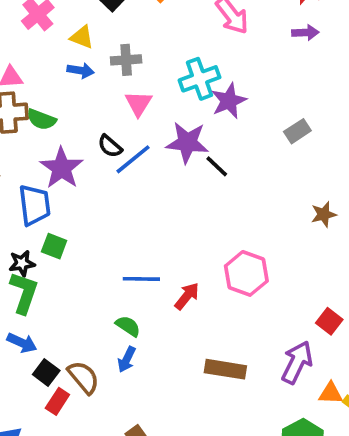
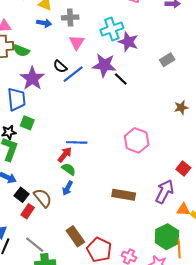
purple star: (229, 101) -> (128, 42), turned -30
red arrow: (187, 296) -> (65, 155), moved

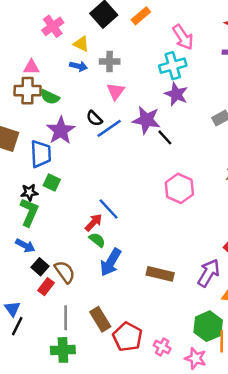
cyan cross: (112, 29) -> (173, 66), moved
pink hexagon: (137, 140) -> (179, 188), moved
blue line: (77, 142) -> (109, 209), turned 42
blue arrow: (68, 188) -> (111, 262), moved, size x1.6
gray line: (35, 245) -> (66, 318), moved, turned 48

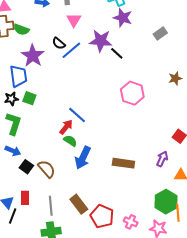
black star: (29, 192) -> (11, 99), moved
purple arrow: (209, 273) -> (162, 159), size x0.7
red rectangle: (46, 287) -> (25, 198), moved, turned -32

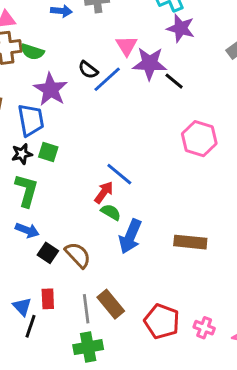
pink triangle: (74, 20) -> (127, 46), moved
brown rectangle: (79, 204) -> (111, 304), moved

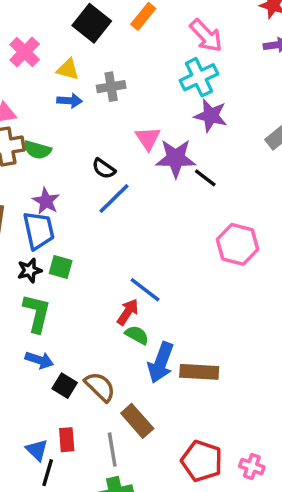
blue line: (107, 79) -> (114, 198), moved
purple star: (51, 89) -> (46, 201), moved, size x0.7
brown rectangle: (190, 242) -> (199, 372), moved
brown rectangle: (111, 304) -> (137, 421), moved

